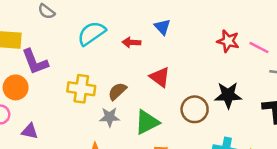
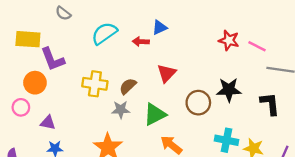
blue triangle: (162, 27) -> (160, 27), moved, turned 49
red triangle: (160, 77) -> (167, 73), turned 36

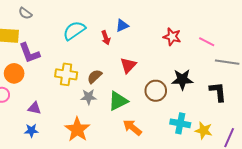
gray semicircle: (63, 13) -> (25, 13), moved
red star: (229, 40) -> (172, 37), moved
red arrow: (141, 42) -> (106, 38), turned -112
purple triangle: (48, 123) -> (34, 108), moved

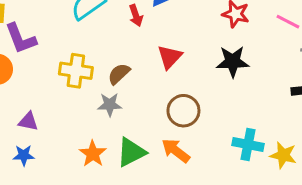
black star: (182, 80) -> (233, 62), moved
brown circle: (156, 91) -> (183, 111), moved
green triangle: (118, 101) -> (131, 152), moved
orange star: (77, 129) -> (93, 154), size x0.7

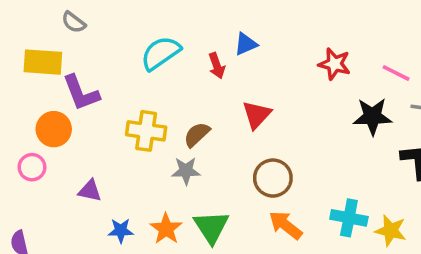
black star: (233, 62) -> (372, 116), moved
orange arrow: (176, 151) -> (286, 225), moved
green triangle: (131, 152) -> (211, 227), turned -36
blue star: (24, 155) -> (121, 231), moved

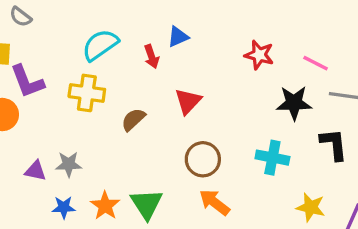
yellow cross: (146, 131) -> (87, 93), moved
gray star: (186, 171) -> (69, 164), moved
cyan cross: (349, 218) -> (272, 158), moved

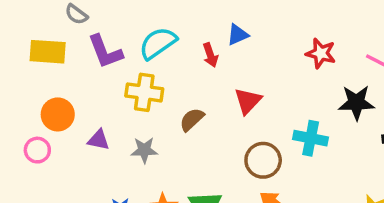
purple L-shape: (27, 81) -> (105, 52), moved
cyan cross: (272, 158) -> (311, 138), moved
gray star: (69, 164) -> (144, 150), moved
purple triangle: (35, 171) -> (98, 140), moved

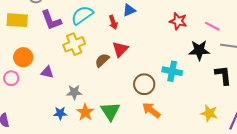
yellow cross: (144, 92) -> (74, 44), turned -30
red triangle: (248, 101) -> (120, 49), moved
gray star: (144, 150) -> (74, 92), moved

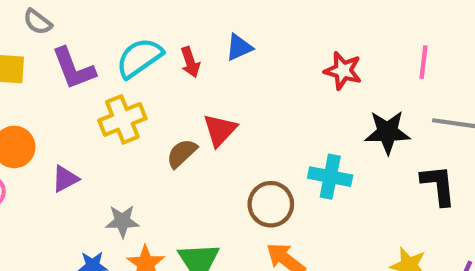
red arrow: (113, 22) -> (190, 62), moved
pink line: (212, 26) -> (424, 62), moved, turned 70
purple triangle: (47, 72) -> (65, 179), turned -40

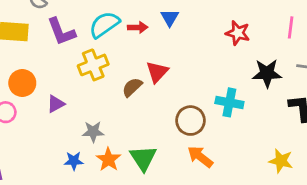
blue triangle: (239, 47) -> (170, 18), turned -36
red arrow: (190, 62) -> (138, 27), turned -72

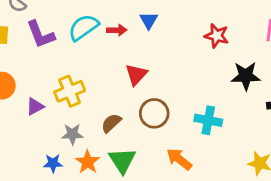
yellow cross: (93, 65) -> (70, 91), moved
brown semicircle: (132, 87) -> (111, 123), moved
cyan cross: (229, 102) -> (208, 120), moved
brown circle: (190, 121) -> (154, 113), moved

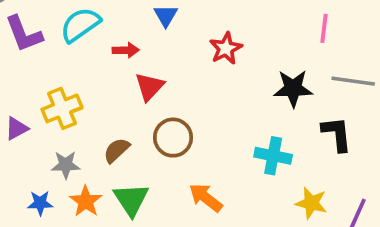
red arrow: (117, 30) -> (126, 50), moved
red star: (217, 36) -> (226, 48), moved, turned 30
cyan cross: (208, 120) -> (273, 156), moved

